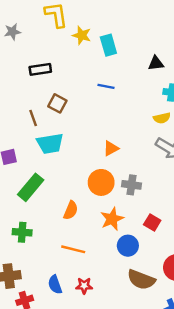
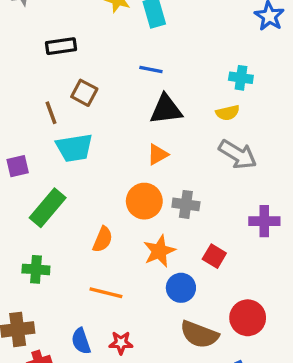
black triangle: (156, 63) -> (166, 109), moved, size x1.5

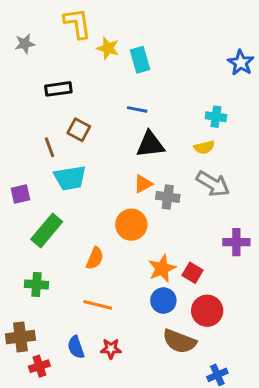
gray cross: (186, 204) -> (168, 197), moved
orange star: (159, 251) -> (162, 268), moved
red circle: (248, 318) -> (207, 311), moved

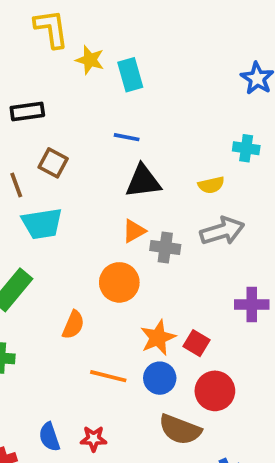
cyan cross: (216, 117) -> (246, 148), moved
gray arrow: (213, 184) -> (222, 231), turned -48
orange line: (98, 305) -> (108, 376), moved

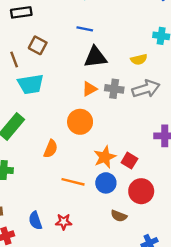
gray cross: (165, 248) -> (114, 89), moved
brown semicircle: (180, 430) -> (119, 216), size x0.6

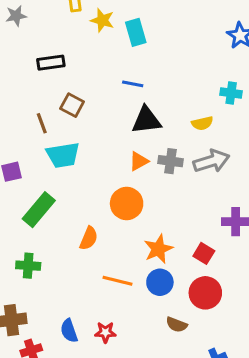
red square: (129, 161) -> (204, 253), moved

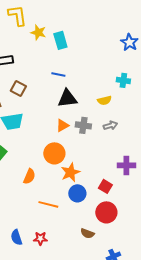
gray arrow: (211, 161) -> (110, 125), size x0.6
orange star: (158, 249) -> (70, 172), moved
blue circle: (160, 282) -> (77, 193), moved

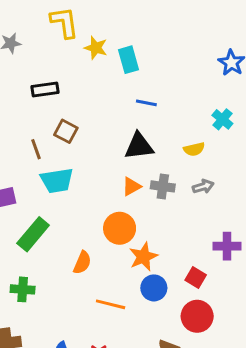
blue line: (58, 74) -> (146, 103), moved
cyan cross: (123, 80) -> (222, 119), turned 32

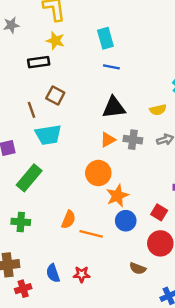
yellow star: (96, 48) -> (55, 41), moved
blue line: (146, 103) -> (111, 67), moved
orange semicircle: (82, 263) -> (68, 220), moved

